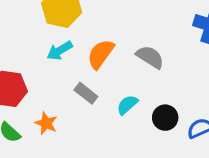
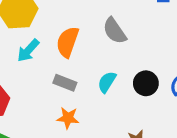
gray semicircle: (150, 57) -> (115, 31), turned -140
orange star: (46, 123) -> (68, 118), moved

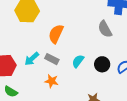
gray semicircle: (115, 31) -> (105, 29), moved
cyan arrow: (28, 50) -> (32, 59), moved

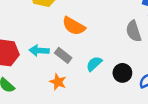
orange semicircle: (56, 34) -> (74, 26), turned -96
cyan arrow: (32, 59) -> (39, 51), turned 35

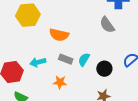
gray rectangle: (63, 55) -> (66, 59), moved
black circle: (122, 73) -> (104, 69), moved

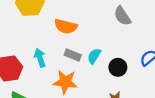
cyan arrow: (38, 62) -> (40, 58), turned 84
orange star: (60, 82) -> (65, 82), size x1.5

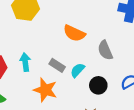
gray semicircle: (122, 16) -> (105, 50), moved
orange semicircle: (66, 26) -> (74, 33), moved

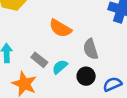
black circle: (98, 85) -> (86, 76), moved

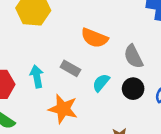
gray rectangle: (39, 60) -> (70, 68), moved

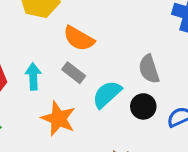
orange semicircle: (94, 38) -> (79, 39), moved
cyan semicircle: (101, 83) -> (107, 94), size x1.4

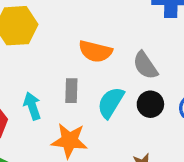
orange semicircle: (79, 39) -> (95, 51), moved
gray rectangle: (74, 73) -> (71, 91), turned 70

